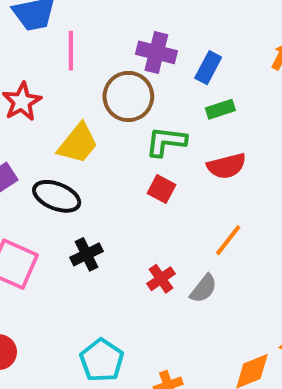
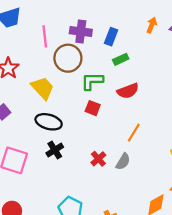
pink line: (71, 51) -> (45, 36), moved
yellow trapezoid: (78, 143) -> (43, 88), turned -75
black ellipse: (57, 196) -> (49, 122), moved

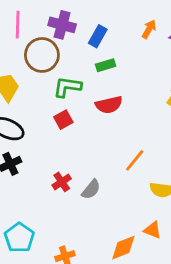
red square: (93, 108) -> (63, 120), turned 32
orange line: (134, 133) -> (135, 160), moved

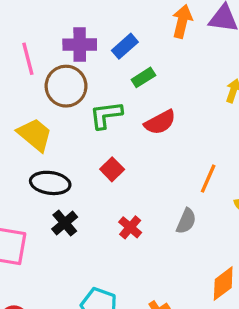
orange arrow: (149, 29) -> (182, 21), size x1.4
blue rectangle: (98, 36) -> (125, 46), turned 35
red square: (63, 120) -> (112, 169), moved
gray semicircle: (91, 189) -> (186, 221), moved

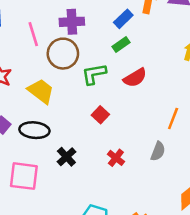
blue rectangle: (125, 46) -> (123, 19), moved
black ellipse: (50, 183) -> (34, 130), moved

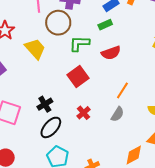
red square: (100, 115) -> (78, 77), size x1.5
orange line: (173, 119) -> (122, 90), moved
black ellipse: (34, 130) -> (51, 127), moved, turned -65

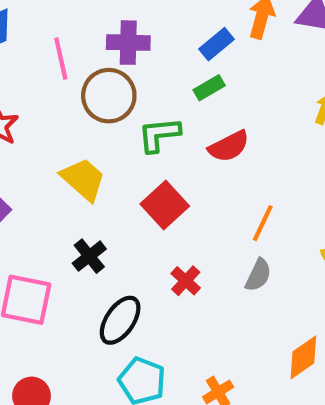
yellow trapezoid: (35, 49) -> (83, 179), moved
black cross: (45, 104) -> (89, 256), moved

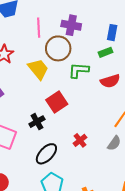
blue rectangle: (216, 44) -> (112, 33), turned -49
yellow trapezoid: (83, 179) -> (38, 69), moved
red square: (165, 205) -> (57, 102), moved

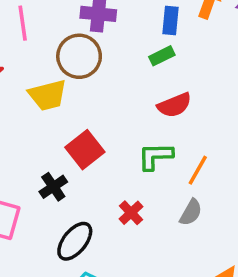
pink line: (39, 28) -> (23, 23), moved
yellow trapezoid: (38, 69) -> (48, 95), turned 120
green L-shape: (79, 70) -> (155, 156), moved

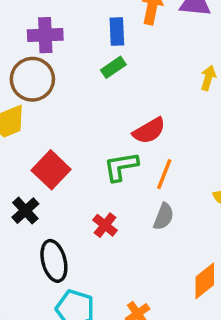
red semicircle: (174, 105) -> (149, 131), moved
black ellipse: (75, 241) -> (54, 261), turned -45

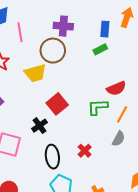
red cross: (105, 225) -> (85, 151), moved

